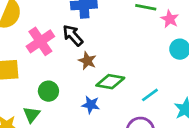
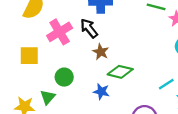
cyan line: (150, 95) -> (166, 84), moved

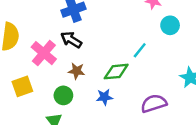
brown star: (101, 52) -> (77, 71), moved
cyan line: (166, 84) -> (140, 50), moved

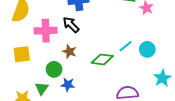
cyan circle: (170, 25) -> (147, 49), moved
pink cross: (44, 53) -> (46, 31), turned 35
blue star: (104, 97) -> (68, 85), moved

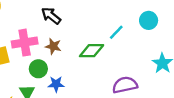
pink cross: (46, 31) -> (25, 43), moved
cyan circle: (147, 49) -> (149, 20), moved

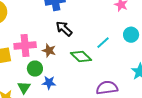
black arrow: (51, 16) -> (64, 29), moved
green diamond: (92, 51) -> (81, 57), turned 40

